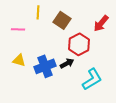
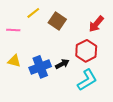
yellow line: (38, 12) -> (33, 13), turned 48
red hexagon: (79, 44) -> (86, 51), moved

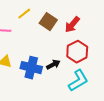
red arrow: (96, 24) -> (72, 25), moved
blue cross: (40, 67) -> (31, 68), turned 35

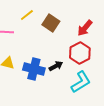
red arrow: (72, 25) -> (85, 28), moved

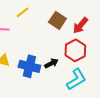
brown square: (51, 23) -> (57, 20), moved

